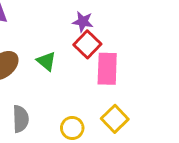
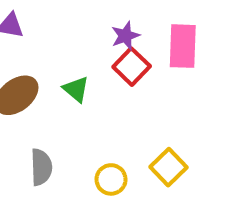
purple star: (83, 22) -> (125, 36), turned -30
pink rectangle: (107, 69) -> (183, 46), moved

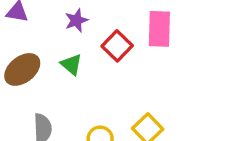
purple star: (125, 36) -> (76, 20), moved

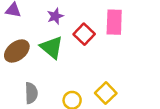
green triangle: (71, 64) -> (52, 47), size x1.5

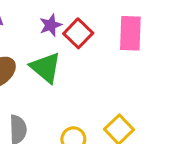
red square: (84, 34) -> (78, 33), moved

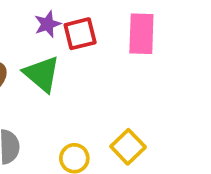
red square: (78, 33) -> (80, 34), turned 32

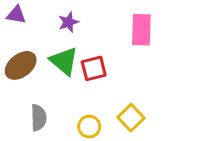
red square: (80, 34) -> (94, 68), moved

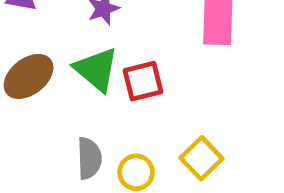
gray semicircle: (39, 118) -> (89, 158), moved

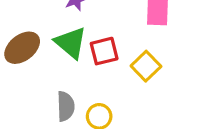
yellow square: (201, 158) -> (146, 66), moved

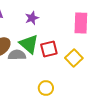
gray semicircle: (66, 106) -> (17, 55), moved, turned -90

